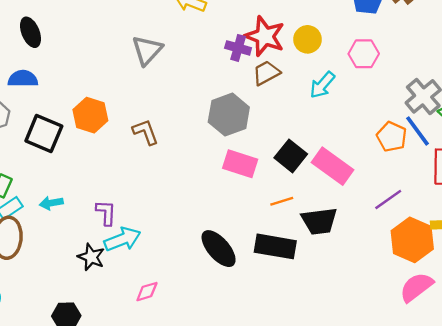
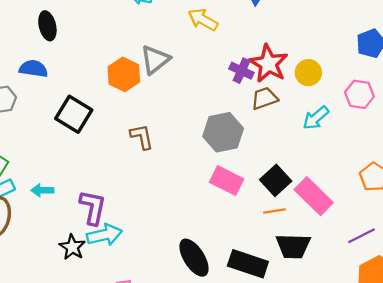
orange hexagon: (90, 115) -> (124, 74), moved
black square: (44, 133) -> (74, 114), moved
orange line: (282, 201) -> (274, 211), moved
purple L-shape: (106, 213) -> (93, 207), size x1.4

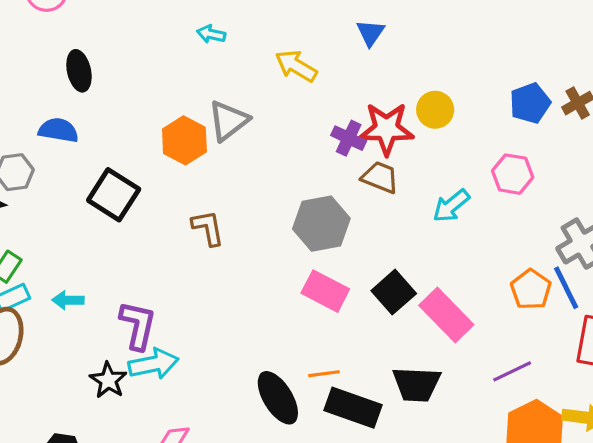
red star: (268, 64) -> (386, 129), turned -30
yellow circle: (308, 73) -> (435, 110), moved
brown trapezoid: (264, 98) -> (380, 177), turned 40
orange line: (274, 211) -> (324, 374), moved

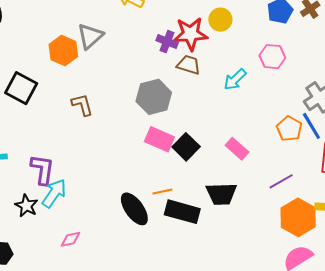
black square: (394, 292) -> (186, 147), moved
pink rectangle: (446, 315) -> (237, 149), size x0.7
cyan arrow: (153, 364) -> (54, 193), turned -40

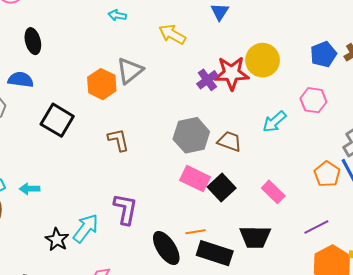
yellow circle: (220, 20) -> (263, 60), size x1.4
purple cross: (167, 42) -> (207, 80), turned 30
brown trapezoid: (189, 65) -> (229, 141), moved
purple L-shape: (42, 170) -> (125, 209), moved

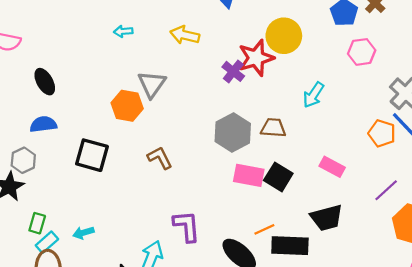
pink hexagon: (313, 100) -> (362, 52), moved

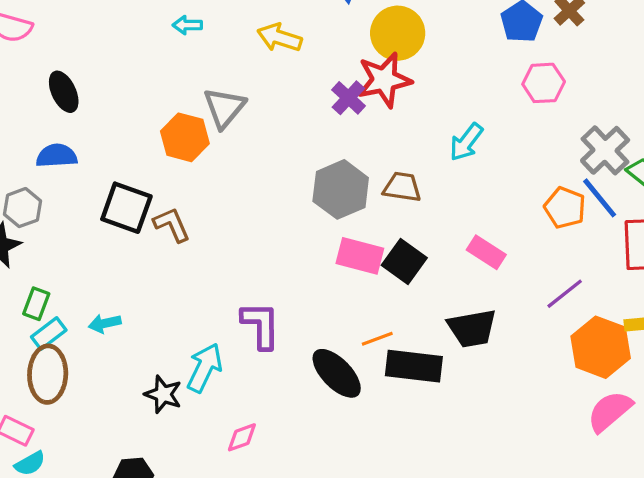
yellow circle: (284, 36) -> (398, 33), moved
brown L-shape: (160, 158) -> (172, 225), moved

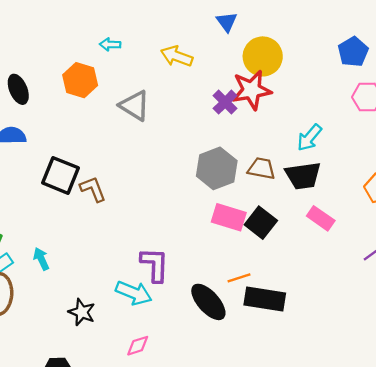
gray triangle: (224, 108) -> (135, 106), turned -40
orange hexagon: (185, 137) -> (80, 80), moved
cyan arrow: (105, 323) -> (41, 259), turned 75
black trapezoid: (472, 328) -> (303, 176), moved
cyan arrow: (205, 368) -> (134, 293), moved, turned 84

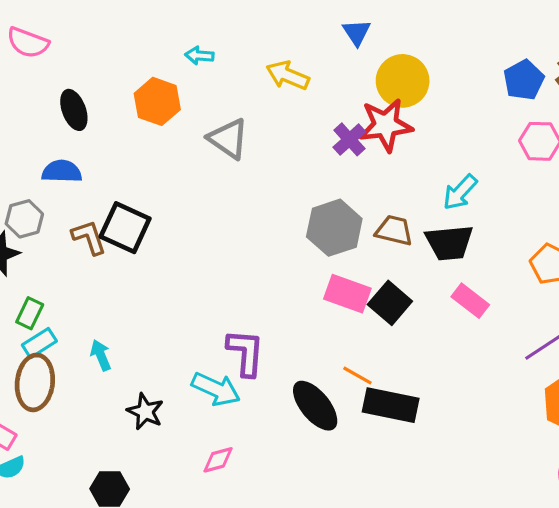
brown L-shape: (93, 189) -> (89, 237), moved
cyan arrow: (41, 259) -> (101, 355), moved
orange line: (239, 278) -> (357, 375), turned 45

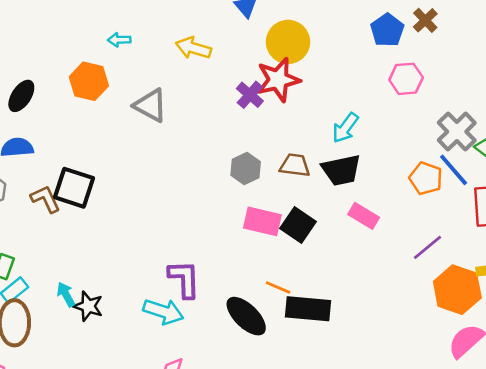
black ellipse: (74, 110) -> (21, 96), turned 60
gray hexagon: (334, 228) -> (246, 168), size x0.7
black star: (145, 412) -> (88, 306), moved

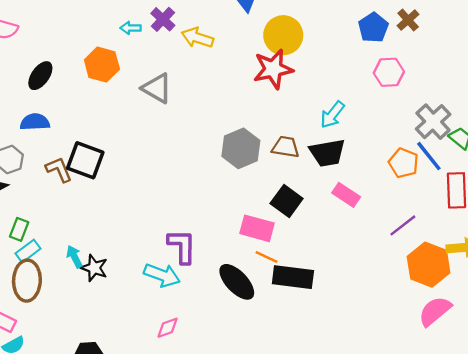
purple cross: (250, 95) -> (163, 19), moved
gray hexagon: (246, 168) -> (241, 148), size x1.4
pink rectangle: (262, 221) -> (257, 228), moved

